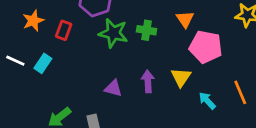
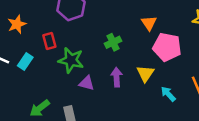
red rectangle: (64, 30) -> (49, 41), moved, turned -35
green cross: (146, 30) -> (113, 42), moved, turned -35
green star: (113, 33) -> (71, 60), moved

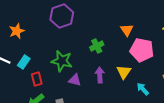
red rectangle: (49, 41) -> (37, 79), moved

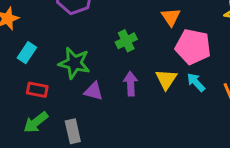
cyan rectangle: (24, 62) -> (27, 53), moved
red rectangle: (37, 79) -> (37, 90), turned -64
cyan arrow: (143, 89) -> (196, 82), moved

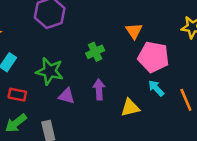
yellow triangle: (166, 79) -> (130, 108), moved, turned 42

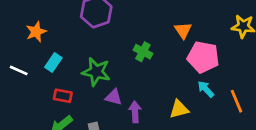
green cross: (95, 52) -> (143, 52), turned -36
purple arrow: (99, 89) -> (135, 112), moved

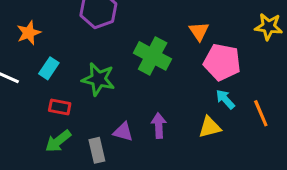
green cross: (143, 52) -> (153, 56), size x1.6
purple triangle: (114, 97) -> (123, 132), moved
yellow triangle: (179, 109) -> (210, 127), moved
purple arrow: (135, 112) -> (159, 126), moved

